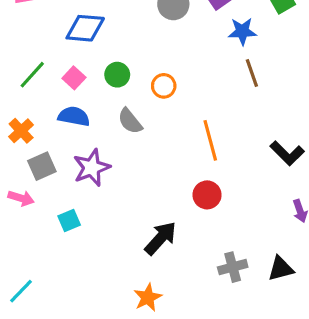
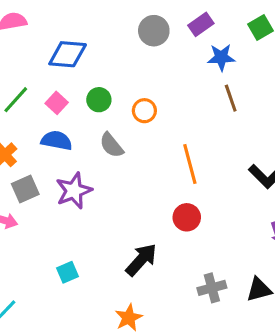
cyan square: (69, 221) -> (68, 272), moved

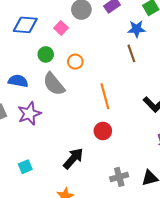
blue star: (221, 57) -> (136, 29), moved
pink square: (57, 103) -> (61, 28), moved
gray semicircle: (111, 145) -> (54, 84), size x1.4

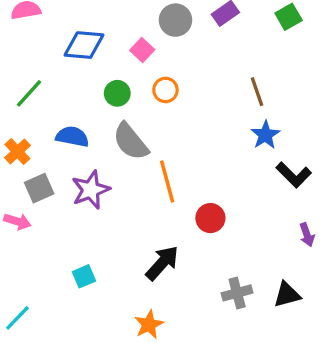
blue star: (136, 29) -> (265, 135), moved, turned -30
orange circle: (75, 62) -> (165, 90), moved
orange line: (105, 96) -> (167, 181), moved

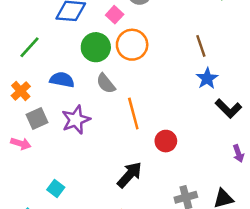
orange circle: (165, 90) -> (132, 45), size x1.6
green circle: (117, 93) -> (96, 47), size x1.5
gray semicircle: (131, 142) -> (106, 83), size x0.7
cyan square: (84, 276) -> (56, 189), moved, turned -30

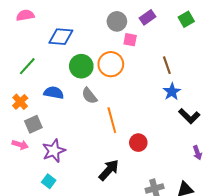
pink square: (115, 15) -> (130, 40), moved, turned -32
purple star: (76, 120) -> (54, 151), moved

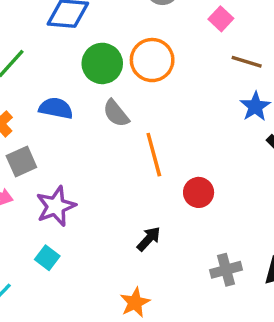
pink square: (130, 40) -> (221, 19), moved, turned 32
brown line: (167, 65) -> (247, 62), turned -54
black arrow: (109, 170) -> (149, 239), size x0.7

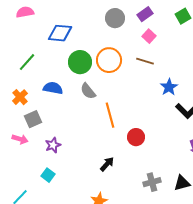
brown line: (247, 62) -> (145, 61), moved
purple star: (56, 206) -> (53, 145), size x0.7

